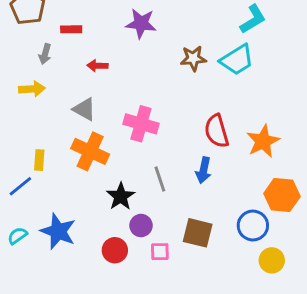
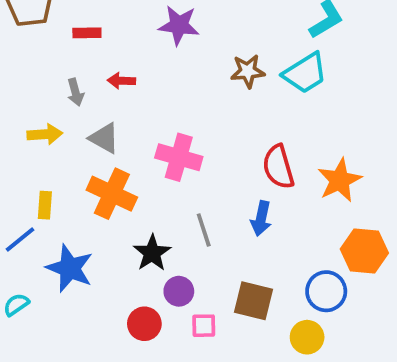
gray arrow: (45, 54) -> (75, 92), moved, turned -30
yellow arrow: (32, 89) -> (45, 134), moved
blue star: (58, 231) -> (70, 268), moved
yellow circle: (272, 260) -> (307, 337), moved

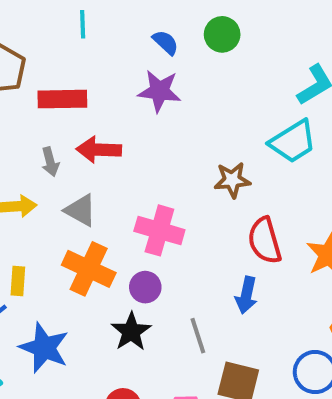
red rectangle: (87, 33) -> (62, 99), size x1.6
brown star: (248, 71) -> (232, 180), moved
red arrow: (121, 81) -> (99, 150), size x1.5
gray line: (204, 230) -> (198, 336), moved
purple circle: (179, 291) -> (145, 287), moved

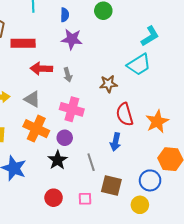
blue semicircle: (165, 42) -> (65, 15), moved, turned 48
gray arrow: (50, 162) -> (68, 75), moved

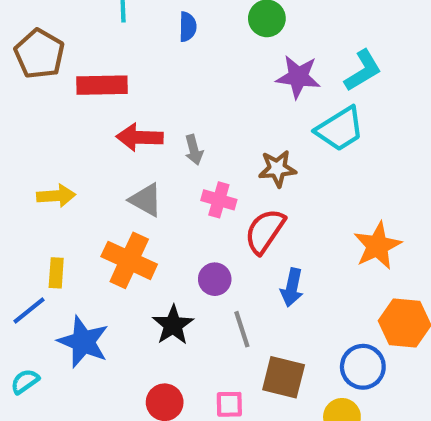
purple star: (72, 39) -> (298, 77), moved
gray triangle: (32, 99) -> (146, 200), moved
pink cross: (72, 109) -> (219, 200), moved, size x0.7
red semicircle: (125, 114) -> (265, 231), moved, turned 50
purple circle: (65, 138) -> (215, 279), moved

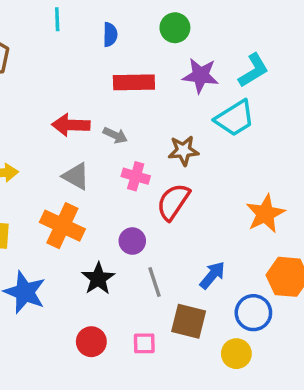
red rectangle: (102, 85) -> (134, 82), moved
gray arrow: (194, 150) -> (115, 135), turned -50
blue arrow: (292, 288) -> (212, 275), moved, turned -152

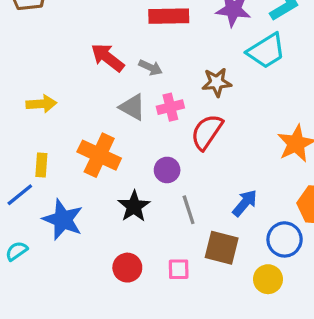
red arrow: (71, 125) -> (108, 57), turned 36
gray triangle: (76, 176) -> (132, 107), moved
pink cross: (136, 176) -> (170, 107), turned -30

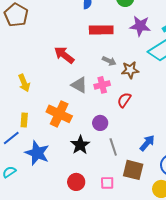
gray arrow: (151, 67) -> (109, 61), moved
yellow arrow: (41, 104) -> (24, 83), turned 72
red semicircle: (207, 132) -> (124, 100), size x0.7

